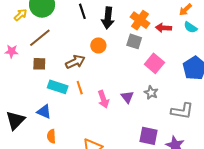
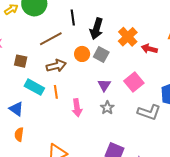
brown line: (40, 38) -> (51, 39), moved
gray square: (134, 41) -> (101, 54), moved
gray star: (151, 93) -> (107, 108), moved
purple triangle: (127, 97) -> (104, 85), moved
gray L-shape: (182, 111) -> (149, 112), moved

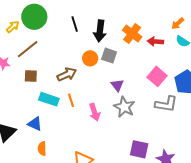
brown line: (51, 39) -> (28, 49), moved
pink square: (134, 82) -> (157, 76), moved
gray star: (107, 108) -> (124, 107), size x1.5

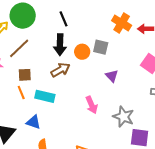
black arrow: (100, 31) -> (60, 45), moved
orange line: (71, 100) -> (21, 92), moved
gray star: (124, 107) -> (123, 117), moved

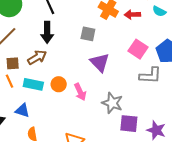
orange circle: (82, 52) -> (59, 84), moved
brown arrow: (60, 70) -> (37, 57), moved
purple triangle: (112, 76) -> (100, 62), size x1.5

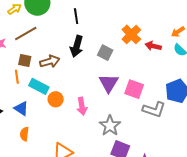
black arrow: (47, 32) -> (77, 46), moved
pink square: (138, 49) -> (134, 89), moved, turned -30
orange circle: (59, 84) -> (56, 99), moved

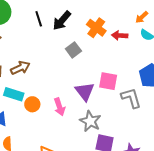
black arrow: (77, 46) -> (62, 21), moved, turned 35
gray square: (105, 53) -> (73, 50), turned 35
purple triangle: (109, 83) -> (85, 91), moved
gray L-shape: (154, 110) -> (131, 98), turned -115

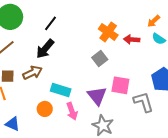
black line: (39, 19) -> (51, 23), turned 56
black arrow: (62, 21) -> (45, 49), moved
gray square: (73, 50) -> (100, 59), moved
cyan rectangle: (14, 94) -> (61, 90), moved

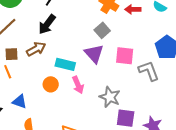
purple triangle: (97, 96) -> (94, 54), moved

